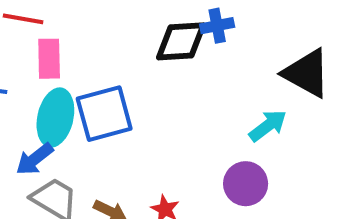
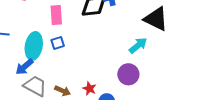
pink rectangle: (49, 59) -> (56, 15), moved
blue square: (104, 114) -> (58, 43), size x0.5

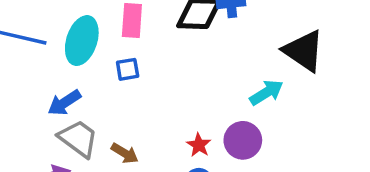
cyan ellipse: (34, 46) -> (82, 41), moved
red star: (89, 89) -> (199, 145), moved

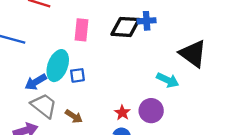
cyan ellipse: (82, 41) -> (58, 66), moved
blue square: (128, 69) -> (77, 75), moved
cyan arrow: (266, 93) -> (168, 80), turned 55

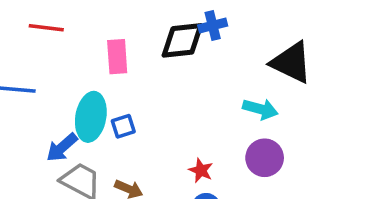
purple circle: (151, 111) -> (265, 158), moved

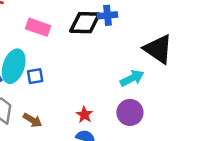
pink rectangle: (117, 57) -> (38, 27), turned -75
cyan arrow: (260, 109) -> (132, 78), turned -50

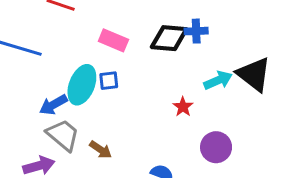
blue square: (35, 76) -> (109, 81), moved
cyan arrow: (132, 78) -> (218, 80), moved
red star: (84, 115) -> (183, 107), moved

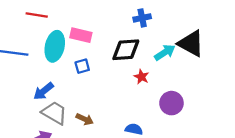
black diamond: (169, 38) -> (126, 50), moved
cyan ellipse: (82, 85) -> (55, 46), moved

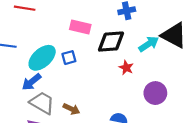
pink rectangle: (81, 35) -> (80, 27), moved
cyan ellipse: (55, 46) -> (42, 58), moved, turned 36

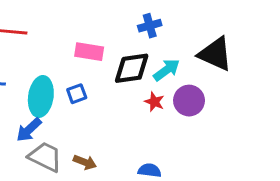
cyan arrow: (149, 44) -> (167, 70), moved
cyan ellipse: (42, 58) -> (41, 96), turned -36
purple circle: (155, 93) -> (189, 101), moved

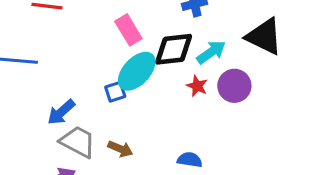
pink rectangle: (89, 52) -> (128, 30), turned 48
blue square: (77, 94) -> (115, 92), moved
cyan ellipse: (41, 96) -> (137, 71), moved, turned 33

